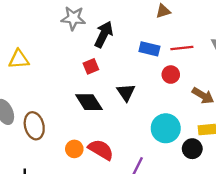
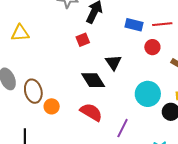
black diamond: (89, 102) -> (93, 80), moved
orange circle: (74, 149) -> (52, 106), moved

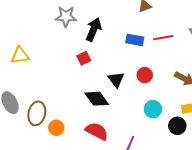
red circle: (152, 47) -> (145, 75), moved
brown ellipse: (33, 91) -> (37, 113), turned 30
cyan circle: (148, 94) -> (153, 109), size x0.7

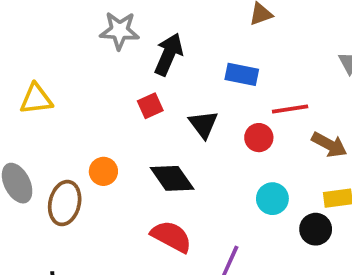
red line: (163, 38) -> (290, 109), moved
black triangle: (116, 79) -> (203, 124), moved
orange circle: (56, 128) -> (103, 171), moved

